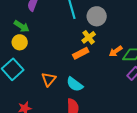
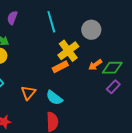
gray circle: (97, 16) -> (91, 30), moved
yellow cross: (89, 37) -> (68, 51), size x1.5

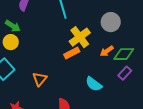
gray circle: (91, 30) -> (111, 22), moved
cyan semicircle: (54, 98) -> (94, 84), moved

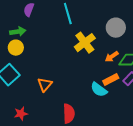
green arrow: (13, 26) -> (18, 32), turned -42
orange rectangle: (72, 53) -> (111, 80), moved

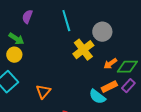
gray circle: (116, 28) -> (102, 32), moved
green arrow: (18, 32) -> (16, 39), turned 42

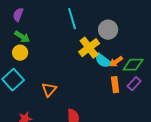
purple semicircle: (27, 17) -> (18, 15), moved
orange rectangle: (109, 87) -> (115, 85), turned -70
cyan semicircle: (97, 97) -> (103, 61), moved

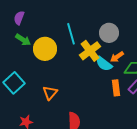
cyan line: (72, 19) -> (71, 34), moved
yellow circle: (20, 53) -> (45, 49), moved, size x1.5
orange arrow: (116, 62) -> (117, 57), moved

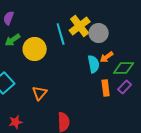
green arrow: (23, 40) -> (13, 40), turned 112
yellow cross: (90, 51) -> (80, 26), moved
cyan semicircle: (104, 64) -> (94, 64), turned -138

